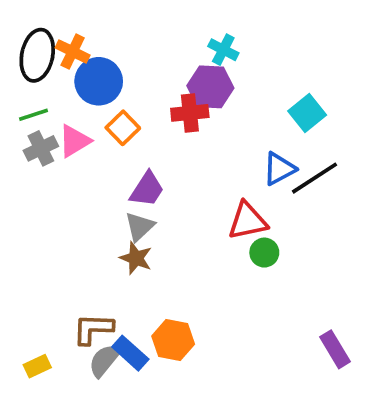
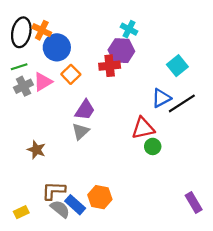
brown star: (136, 258) -> (36, 150), moved
gray semicircle: (104, 361) -> (60, 209), turned 90

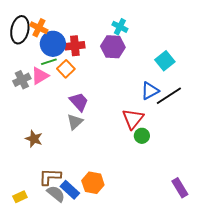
red cross: (110, 66) -> (75, 46), moved
green line: (19, 67) -> (49, 62), moved
purple trapezoid: (85, 110) -> (79, 102), turned -75
red triangle: (143, 128) -> (133, 119), turned -40

